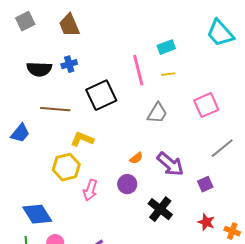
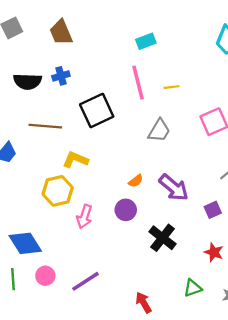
cyan rectangle: (166, 47) -> (146, 41), moved

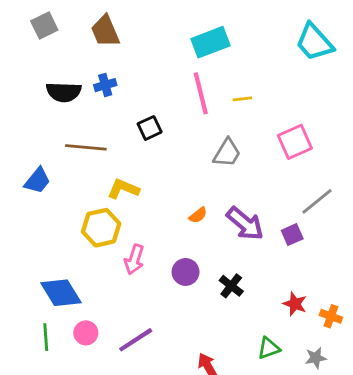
cyan rectangle: (146, 41) -> (210, 42), size x1.5
black square: (97, 111) -> (150, 128), size x0.6
purple circle: (126, 210) -> (186, 272), moved
purple square: (213, 210) -> (292, 235), moved
black cross: (163, 238) -> (231, 286), size x0.7

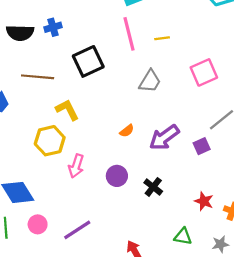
black square: (150, 128) -> (88, 61), size x1.6
yellow L-shape: (123, 189) -> (67, 110), turned 40
purple arrow: (245, 224) -> (164, 137), turned 104
green triangle: (269, 348) -> (183, 236), turned 30

